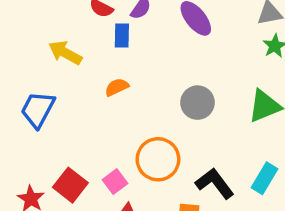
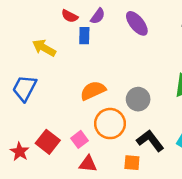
orange semicircle: (117, 87) -> (93, 91), moved, size x1.5
gray circle: (197, 103) -> (138, 99), moved

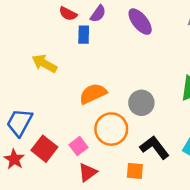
yellow arrow: (44, 48) -> (44, 64), moved
blue trapezoid: (25, 88) -> (19, 122), moved
red triangle: (88, 164) -> (88, 172), turned -42

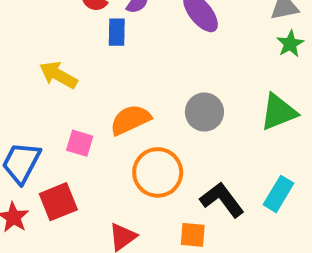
gray circle: (141, 103) -> (204, 112), moved
pink square: (78, 146) -> (80, 143), moved, turned -36
red square: (44, 149) -> (58, 202), turned 30

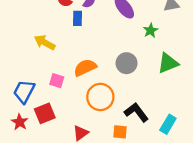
green star: (290, 44) -> (151, 30), moved
cyan rectangle: (279, 194) -> (168, 124), moved

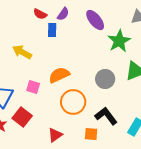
green star: (151, 30) -> (119, 41), size x1.6
gray circle: (127, 63) -> (105, 79), moved
red square: (45, 113) -> (22, 117), turned -30

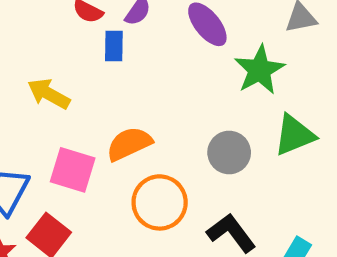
pink square: (33, 87) -> (73, 170), size x1.5

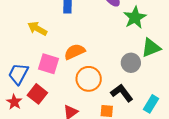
gray circle: (229, 152) -> (131, 63), moved

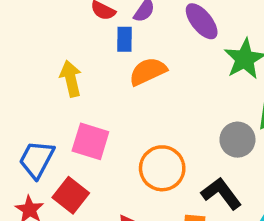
yellow arrow: (37, 29) -> (71, 79), turned 48
orange semicircle: (75, 52) -> (148, 71), moved

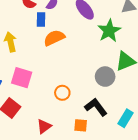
orange circle: (162, 168) -> (62, 93), size x0.6

